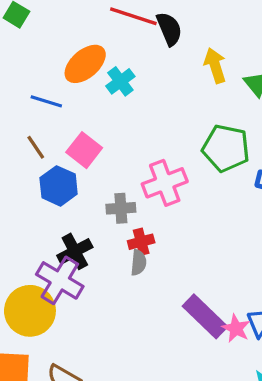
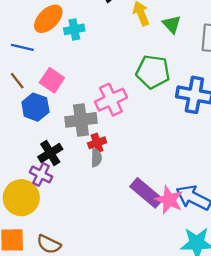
cyan cross: (120, 81) -> (74, 29), turned 30
gray cross: (121, 208) -> (81, 120), size x1.5
purple cross: (60, 280) -> (41, 174), size x0.7
pink star: (236, 328) -> (169, 200), size x1.4

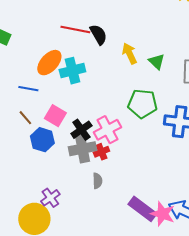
cyan cross: (74, 29) -> (72, 71), size x1.4
red cross: (97, 143) -> (101, 152), moved
black cross: (50, 153) -> (81, 130), moved
purple cross: (41, 174) -> (50, 198), turned 30

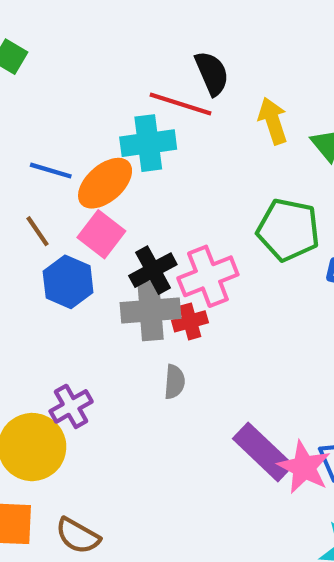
red line: (75, 29) -> (180, 104), moved
orange ellipse: (49, 63) -> (105, 183), moved

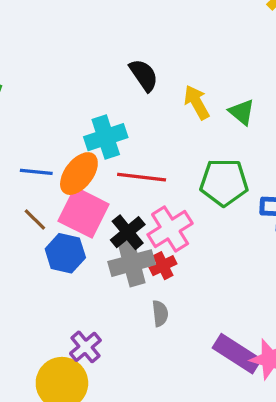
red line: (180, 104) -> (142, 177), moved
pink square: (101, 234) -> (84, 213), size x1.4

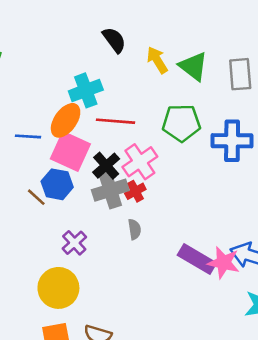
green triangle: (242, 112) -> (193, 66), size x1.4
blue line: (36, 172) -> (28, 136), moved
brown line: (35, 219) -> (36, 197), moved
purple cross: (85, 347) -> (74, 243), moved

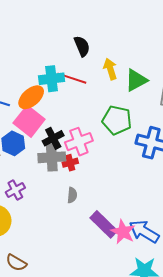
green triangle: (193, 66) -> (136, 80), turned 40
red line: (116, 121) -> (72, 78), moved
gray semicircle: (134, 229) -> (72, 195), moved

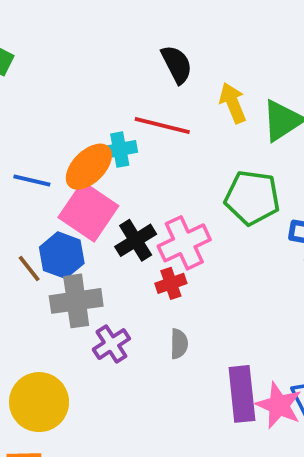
cyan cross: (52, 79) -> (120, 150), moved, size x0.7
gray cross: (52, 157) -> (76, 301), moved
purple cross: (15, 190) -> (111, 344), moved
purple rectangle: (104, 224) -> (242, 394), turned 44

